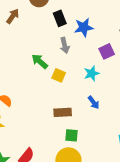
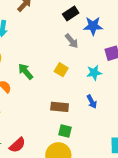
black rectangle: (60, 18) -> (71, 13), turned 70
gray arrow: (65, 45) -> (72, 41), turned -35
green arrow: (40, 61) -> (26, 71), moved

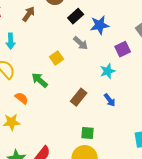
yellow square: (61, 70) -> (57, 58), moved, turned 32
brown rectangle: (60, 107) -> (79, 97), moved, turned -48

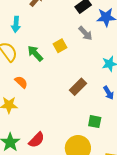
green arrow: (40, 80) -> (35, 53), moved
green square: (88, 133) -> (95, 122), moved

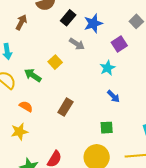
brown rectangle: (78, 87) -> (65, 107), moved

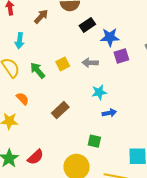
gray arrow: (77, 44) -> (90, 63), moved, turned 133
purple square: (119, 44) -> (121, 56), moved
cyan star: (107, 68) -> (99, 92), moved
blue arrow: (113, 96) -> (109, 113), turned -72

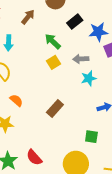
green arrow: (38, 70) -> (53, 41), moved
cyan star: (99, 92) -> (89, 78), moved
red semicircle: (35, 157) -> (34, 157), turned 96

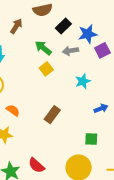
gray arrow: (81, 59) -> (70, 51), moved

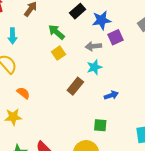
gray arrow: (70, 51) -> (93, 46), moved
brown rectangle: (52, 115) -> (75, 86), moved

